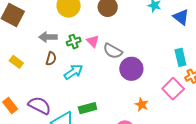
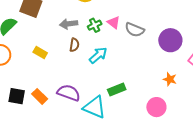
purple circle: (131, 69) -> (170, 40), moved

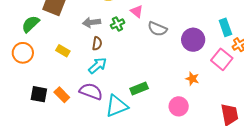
pink triangle: (114, 22) -> (137, 11), moved
cyan arrow: (98, 55) -> (98, 66), moved
cyan triangle: (94, 107) -> (117, 106), turned -45

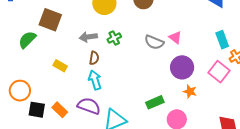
pink triangle: (137, 11) -> (175, 37), moved
purple circle: (193, 40) -> (182, 67), moved
orange circle: (23, 53) -> (20, 91), moved
cyan arrow: (98, 66) -> (95, 80), turned -66
green rectangle: (139, 88) -> (155, 102), moved

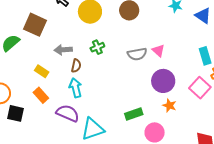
gray arrow: (88, 37) -> (63, 50), moved
gray semicircle: (154, 42) -> (137, 54), turned -36
orange rectangle: (60, 110) -> (41, 95), moved

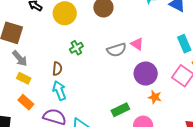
gray arrow: (63, 50) -> (20, 58), moved, turned -120

